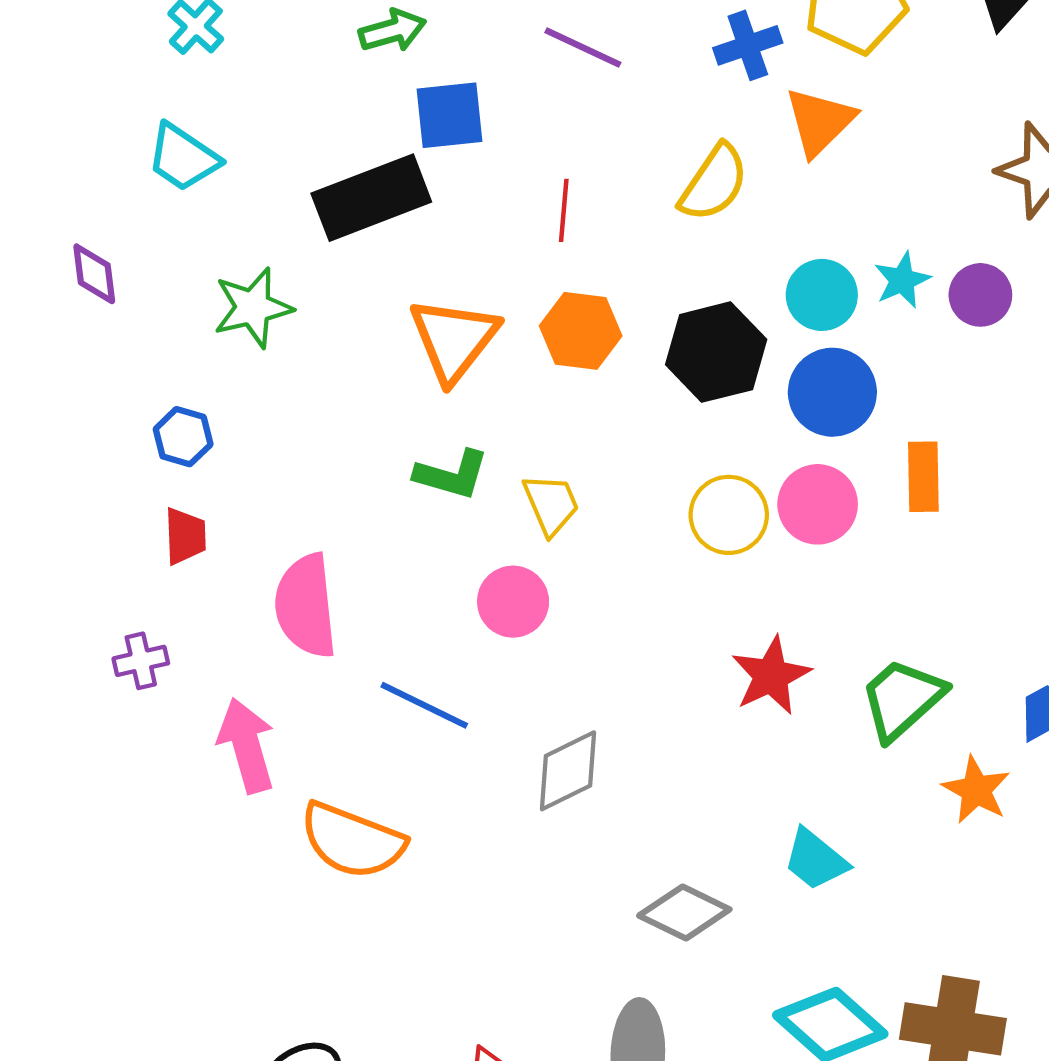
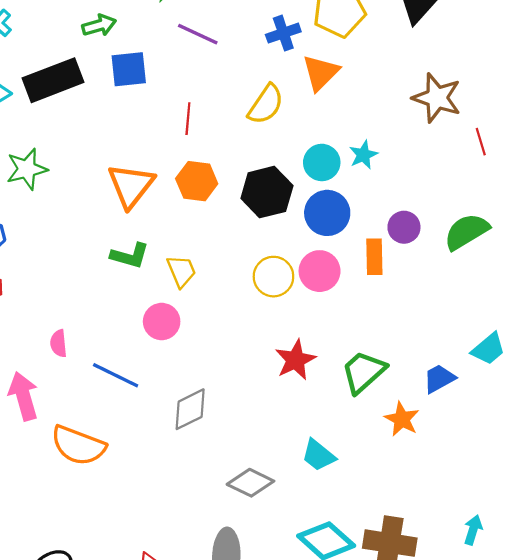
black rectangle: (371, 198) -> (53, 80), moved
purple circle: (980, 295) -> (404, 227), moved
pink semicircle: (306, 606) -> (59, 343), moved, size x0.5

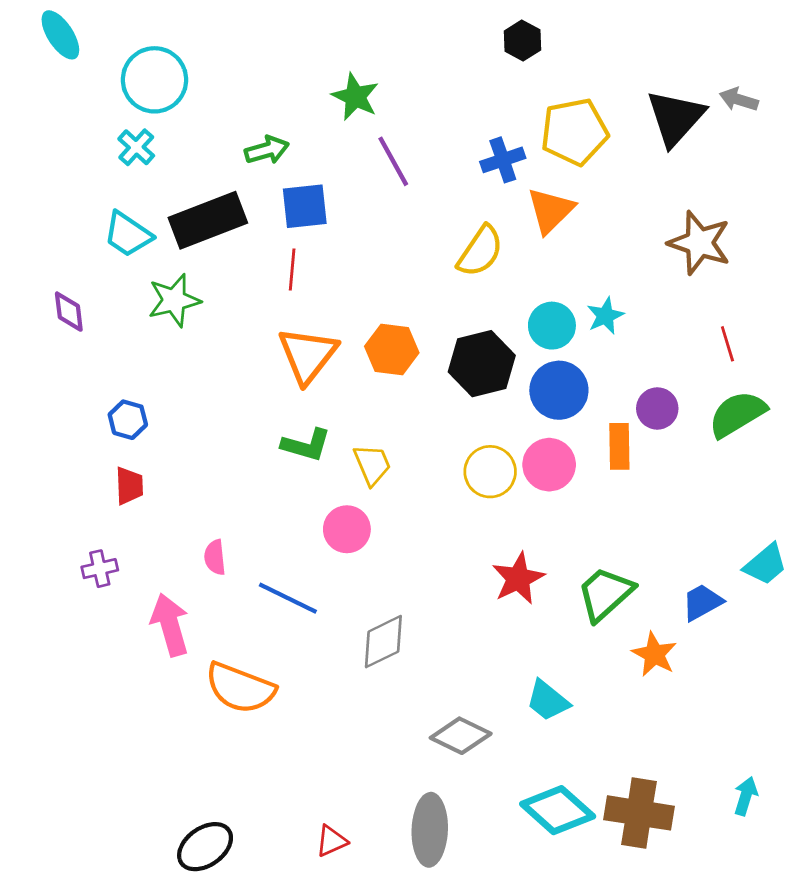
purple line: (198, 34) -> (393, 161), turned 36
red line: (188, 119) -> (292, 269), moved
red line: (481, 142) -> (727, 344), moved
green star: (27, 169) -> (174, 300), moved

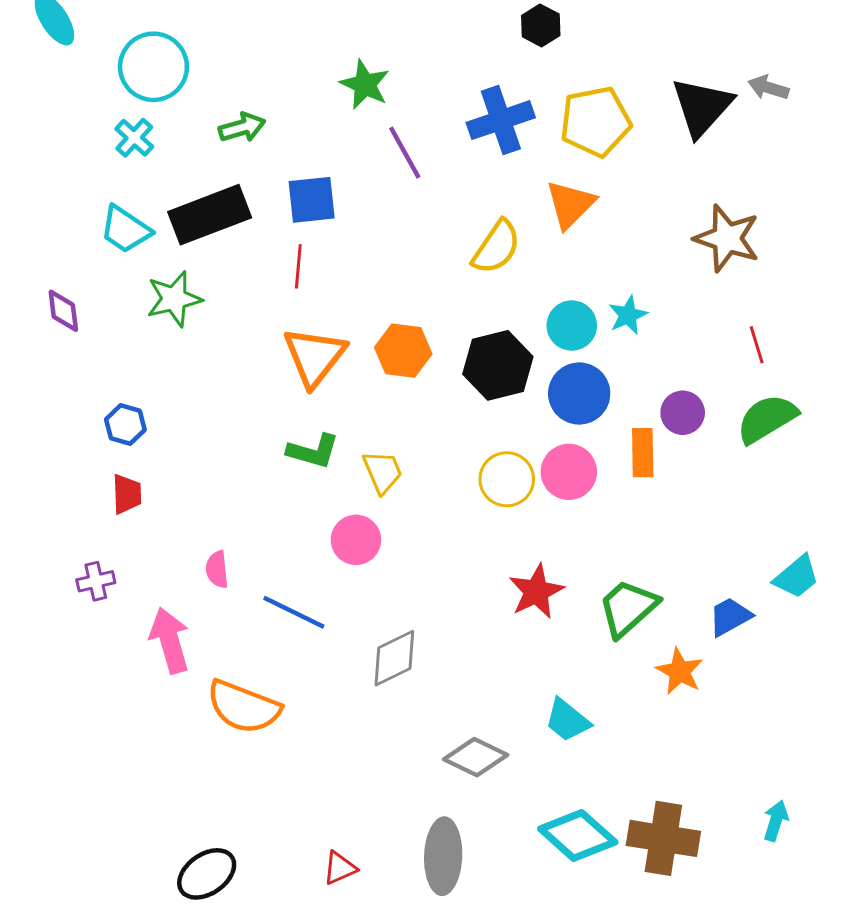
green arrow: (267, 150) -> (242, 127), moved
blue cross: (503, 160) -> (501, 120), moved, size x1.4

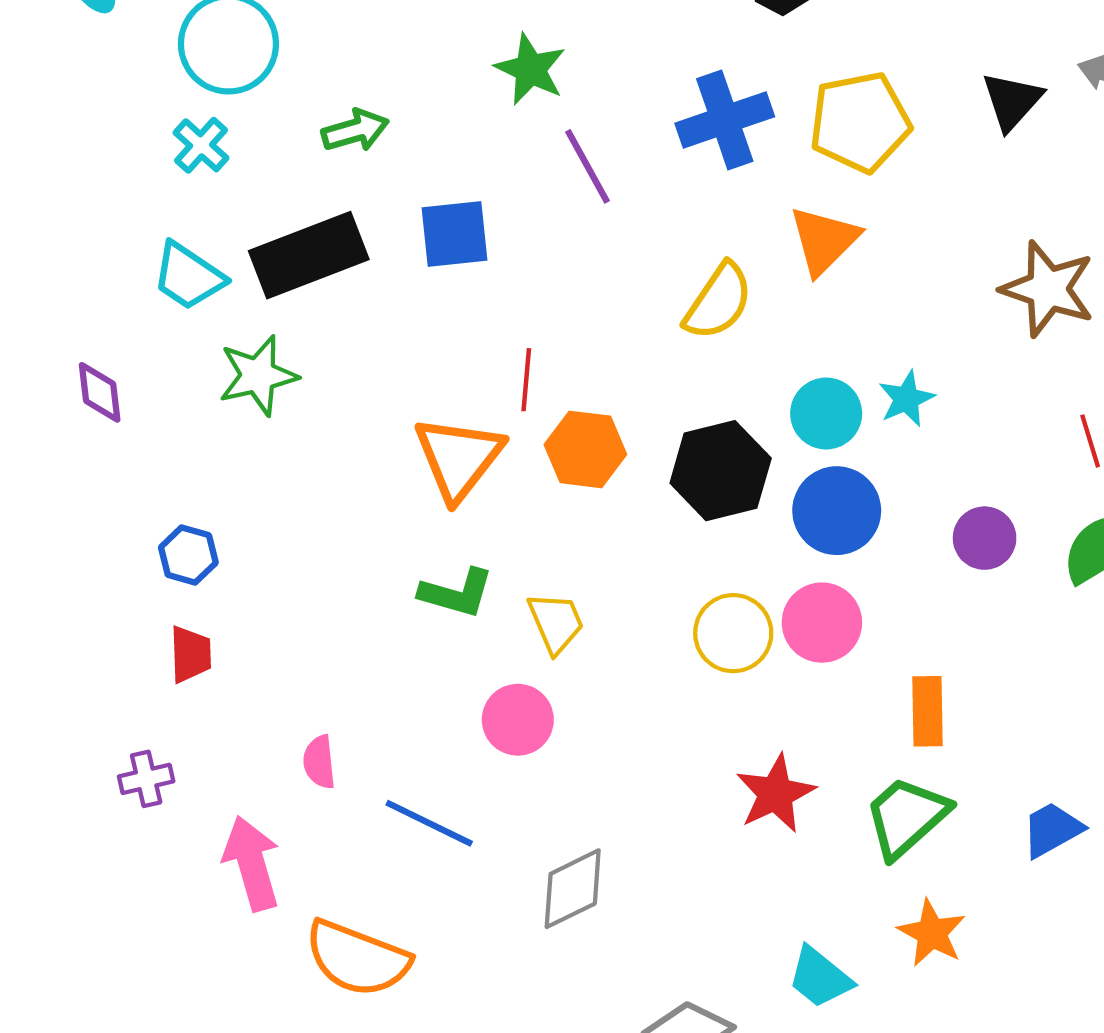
black triangle: (702, 107) -> (1012, 101), size x0.7
red line: (298, 266) -> (526, 380), moved
orange rectangle: (643, 453) -> (928, 711), moved
orange star: (680, 671) -> (932, 933), moved

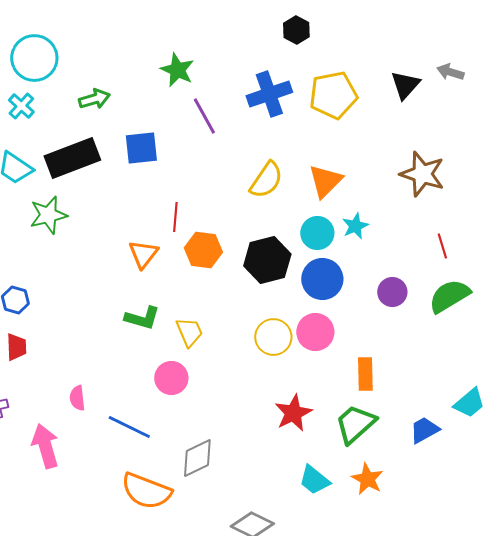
orange triangle: (824, 240) -> (325, 181), moved
orange triangle: (459, 458) -> (143, 254), size x0.7
orange semicircle: (357, 958) -> (146, 491), moved
cyan trapezoid: (820, 977) -> (314, 480), moved

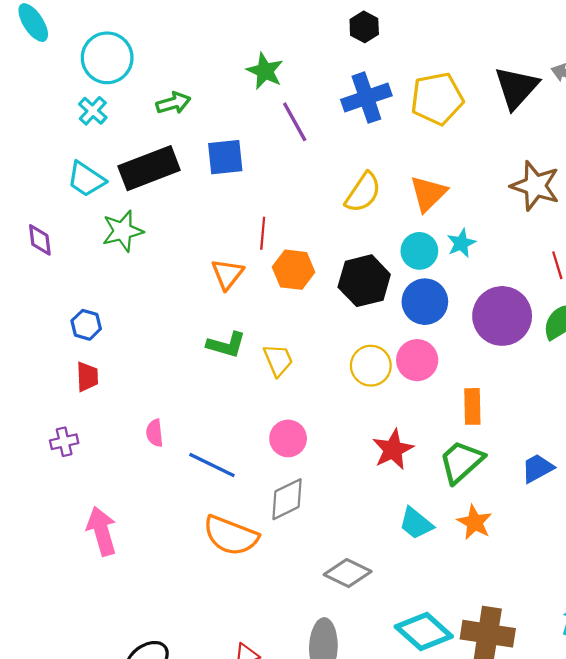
black hexagon: (296, 30) -> (364, 27), moved
black triangle: (405, 85) -> (516, 88), size x1.4
purple circle: (392, 292) -> (502, 316), size x1.8
pink circle: (171, 378) -> (288, 438), moved
pink arrow: (45, 446) -> (102, 531), moved

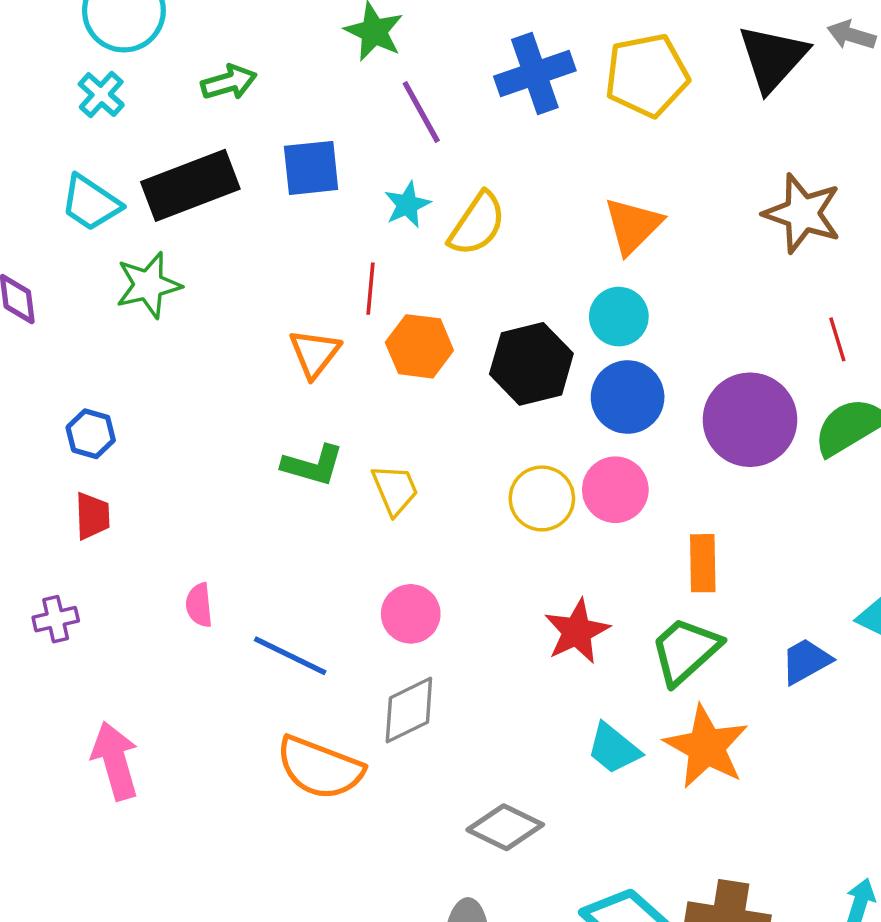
yellow semicircle: (363, 192) -> (477, 224), moved
cyan star: (461, 243) -> (407, 205), moved
orange star: (475, 522) -> (706, 747), size x1.5

